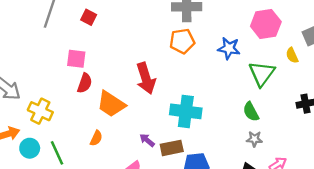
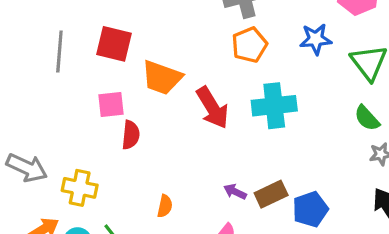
red square: (89, 17) -> (114, 44), size x1.6
orange trapezoid: (111, 104) -> (162, 78), moved
cyan cross: (186, 111) -> (274, 106), moved

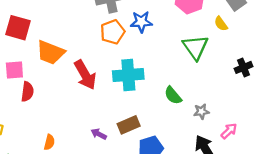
blue star: (316, 39) -> (141, 22), moved
green semicircle: (367, 118) -> (173, 95), moved
brown rectangle: (271, 194) -> (129, 125), moved

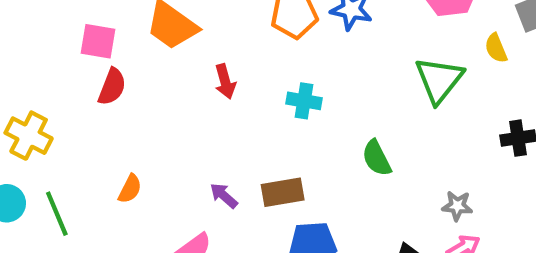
red arrow: (85, 75) -> (225, 81), size x0.6
cyan cross: (128, 75) -> (304, 101), size x0.6
gray star: (201, 111) -> (457, 206), moved

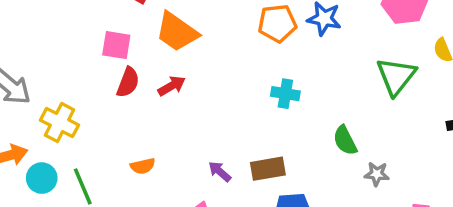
red arrow: (225, 81) -> (172, 86), moved, turned -104
orange semicircle: (130, 189) -> (143, 166), turned 50
gray star: (457, 206) -> (377, 174), moved

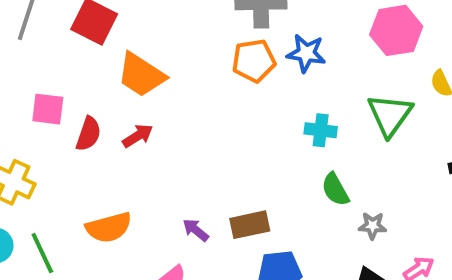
pink square: (116, 45) -> (48, 109), moved
cyan cross: (285, 94) -> (321, 130), moved
orange semicircle: (143, 166) -> (109, 227), size x1.6

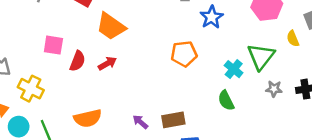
blue star: (306, 53) -> (212, 17), turned 30
orange pentagon: (254, 61) -> (184, 54), moved
cyan cross: (321, 130) -> (234, 69), moved, turned 30
gray star: (373, 226) -> (274, 89), moved

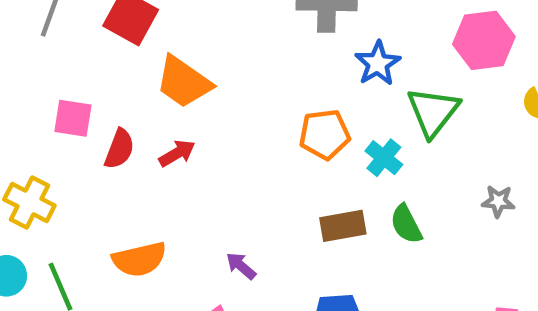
green triangle: (261, 56) -> (433, 112), moved
cyan cross: (234, 69) -> (384, 158), moved
brown rectangle: (173, 120) -> (343, 226), moved

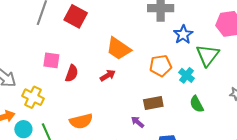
orange trapezoid: (184, 82) -> (119, 49), moved
red arrow: (177, 153) -> (108, 75), moved
brown rectangle: (343, 226) -> (153, 103), moved
purple arrow: (241, 266) -> (138, 122), moved

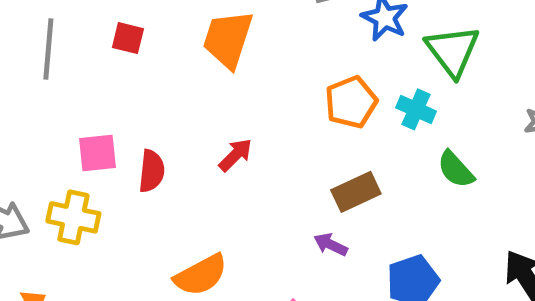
red square: (76, 16) -> (128, 38), size x0.6
orange trapezoid: (119, 49) -> (228, 39), moved, turned 88
yellow cross: (33, 97) -> (73, 217), moved

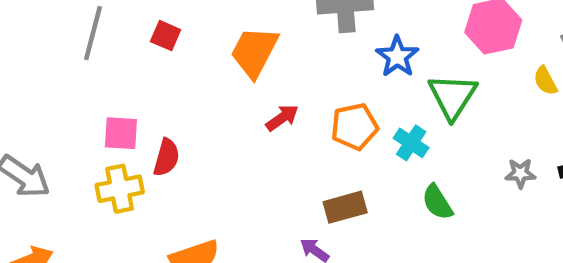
red arrow: (235, 155) -> (282, 118), moved
yellow cross: (73, 217) -> (120, 189), moved, turned -33

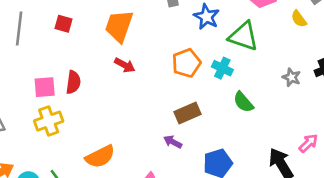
green triangle: (452, 96) -> (244, 36), turned -36
red arrow: (282, 118) -> (125, 65), moved, turned 72
red semicircle: (166, 157) -> (73, 82), moved
gray star: (520, 173) -> (291, 77), turned 30

